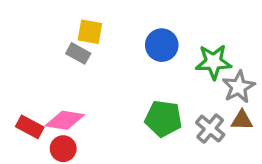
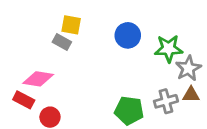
green pentagon: (163, 119) -> (129, 110), moved
pink diamond: (65, 120) -> (38, 79), moved
gray cross: (210, 129) -> (166, 101), turned 35

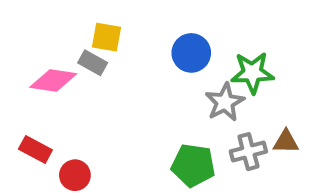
gray star: (188, 68) -> (225, 102), moved
pink diamond: (38, 79) -> (53, 81), moved

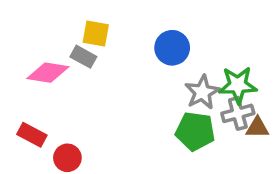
green star: (252, 73) -> (238, 85), moved
gray cross: (248, 152) -> (238, 113), moved
green pentagon: (193, 165) -> (195, 131), moved

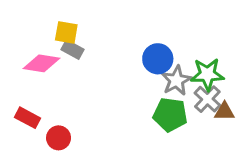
yellow square: (96, 34) -> (66, 32), moved
blue circle: (172, 48) -> (158, 59), moved
gray cross: (238, 113) -> (207, 99), turned -32

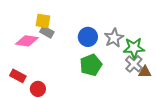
blue circle: (158, 59) -> (88, 37), moved
gray star: (176, 80) -> (114, 38), moved
green pentagon: (170, 115) -> (91, 65), moved, turned -30

